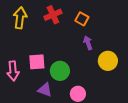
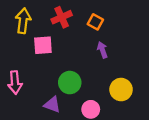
yellow circle: (108, 61) -> (121, 90), moved
pink square: (37, 62) -> (43, 45), moved

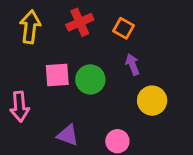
pink square: (43, 45) -> (57, 75), moved
green circle: (70, 83) -> (90, 79), moved
yellow circle: (121, 90) -> (152, 101), moved

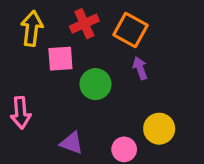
orange square: (123, 28) -> (131, 30), size x1.5
pink square: (57, 75) -> (60, 59), moved
yellow circle: (152, 101) -> (159, 129), moved

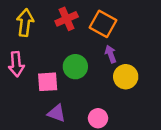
pink square: (60, 59) -> (48, 82), moved
pink arrow: (21, 113) -> (16, 64), moved
yellow circle: (159, 129) -> (126, 77), moved

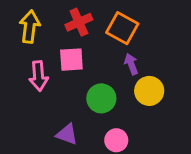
pink arrow: (16, 64) -> (39, 76), moved
green circle: (75, 67) -> (101, 98), moved
pink square: (48, 82) -> (71, 60), moved

